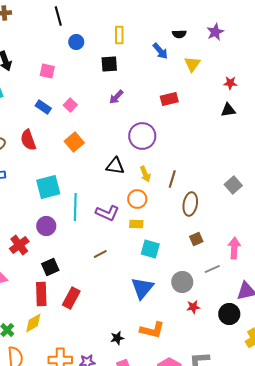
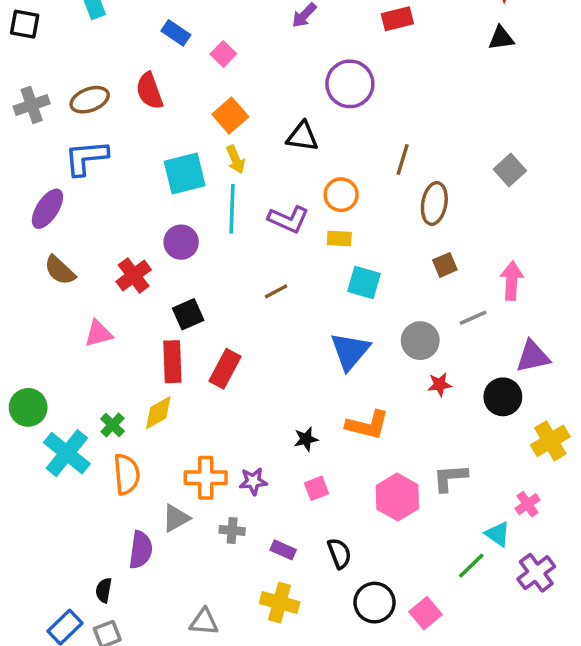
pink square: (70, 105) -> (223, 54), moved
orange square: (74, 142) -> (230, 116), moved
yellow arrow: (145, 174) -> (236, 159), moved

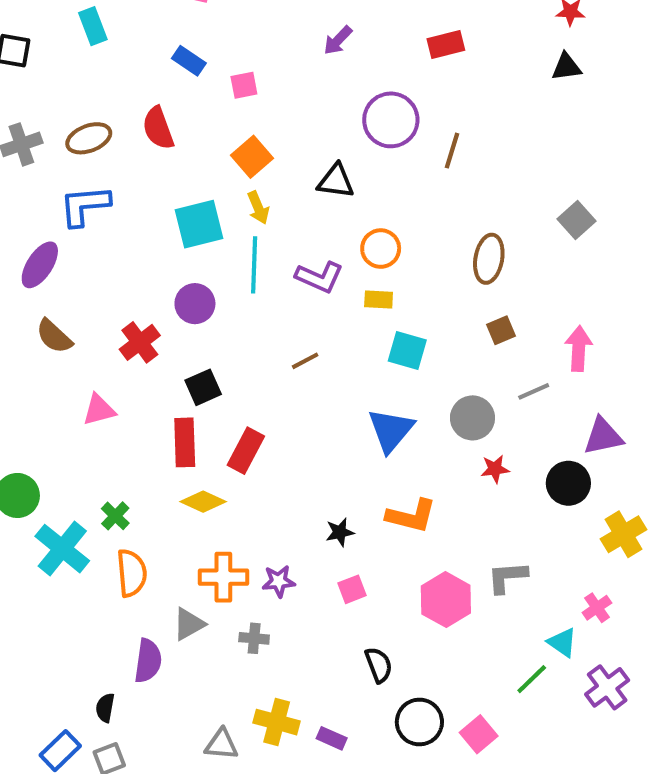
pink square: (223, 54) -> (244, 85), turned 35
brown line: (403, 159) -> (452, 151), moved
yellow diamond: (158, 413) -> (203, 502), moved, turned 54
purple rectangle: (283, 550) -> (332, 738), moved
yellow cross: (280, 603) -> (277, 722), moved

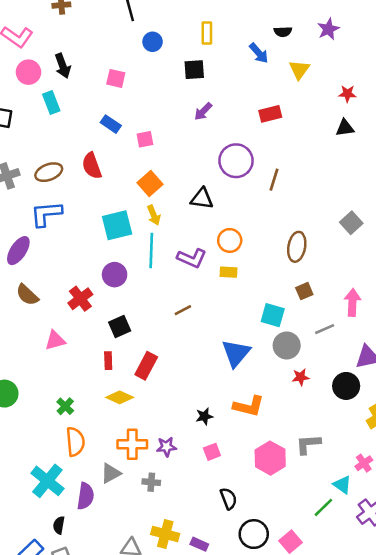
cyan square: (407, 351) -> (273, 315), moved
red rectangle: (185, 442) -> (108, 361), size x0.6
cyan cross: (62, 549) -> (47, 481), moved

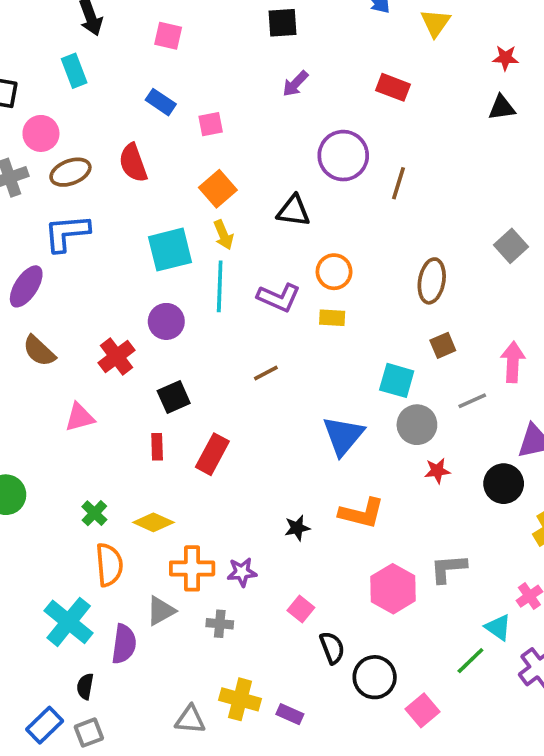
pink circle: (28, 72) -> (41, 133), moved
red rectangle: (270, 114) -> (393, 87), turned 35
yellow diamond: (120, 397) -> (153, 522), moved
pink square: (212, 452) -> (301, 609), moved, turned -30
black circle: (254, 534) -> (375, 677), moved

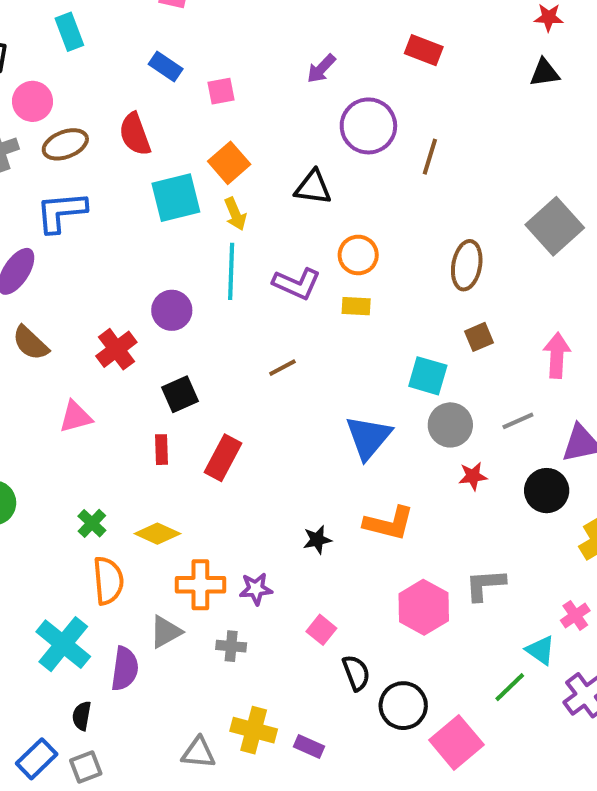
purple arrow: (295, 84) -> (321, 69), moved
gray square: (511, 246) -> (555, 226), size x1.5
cyan square: (170, 250) -> (176, 198), moved
gray line: (472, 401) -> (518, 421), moved
pink square: (423, 710) -> (456, 742), size x1.4

